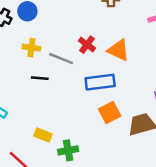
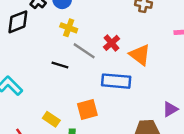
yellow cross: (31, 48) -> (69, 28), moved
orange square: (110, 113) -> (87, 110), moved

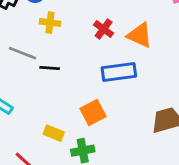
gray line: (84, 51) -> (22, 53), moved

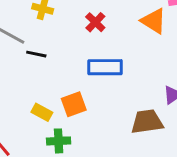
orange triangle: (140, 35) -> (154, 21), moved
yellow rectangle: (54, 133) -> (42, 112), moved

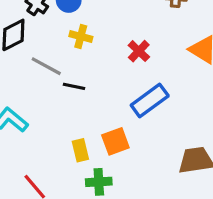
blue rectangle: (105, 67) -> (150, 101), turned -36
yellow rectangle: (42, 112) -> (80, 150), turned 48

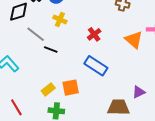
blue rectangle: (150, 101) -> (96, 66), turned 60
yellow rectangle: (80, 150) -> (48, 89), turned 56

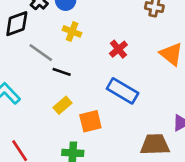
yellow rectangle: (48, 89) -> (63, 105), moved

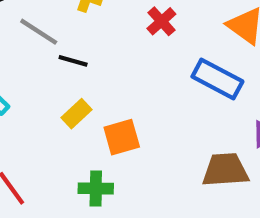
blue rectangle: (123, 91) -> (217, 79), moved

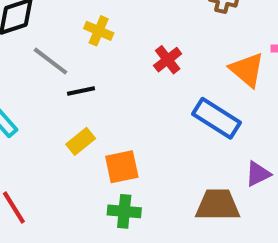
black line: (73, 61) -> (81, 91), turned -32
green cross: (96, 188) -> (124, 211), moved

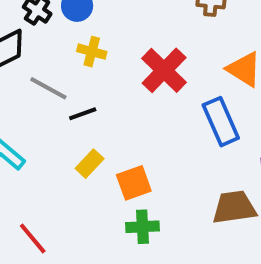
red cross: (168, 60) -> (164, 70), size x1.6
blue rectangle: (217, 118) -> (221, 122), turned 42

